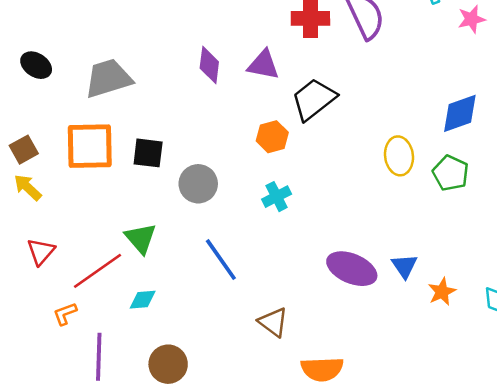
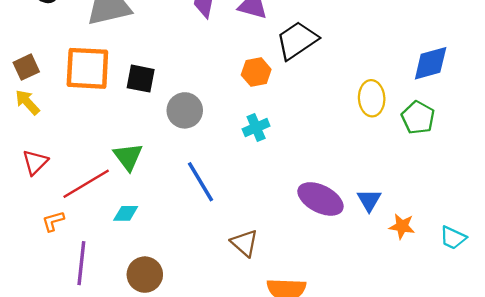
orange star: (442, 292) -> (402, 226), turned 30

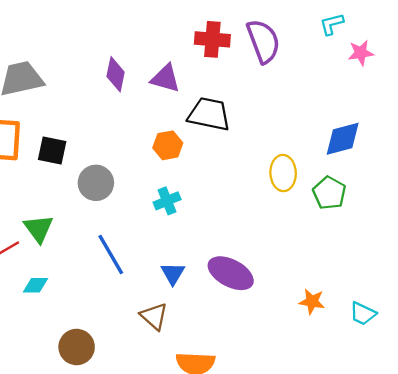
black trapezoid: (297, 40) -> (209, 114), turned 45
blue triangle: (369, 200) -> (173, 274), moved
brown circle: (145, 275) -> (77, 347), moved

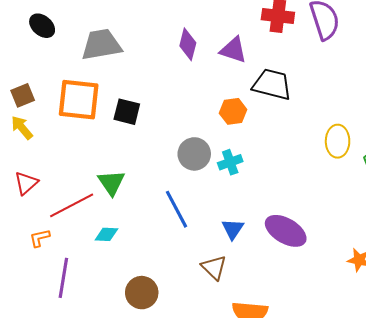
gray circle: (96, 183) -> (194, 154), moved

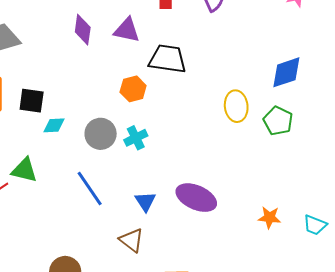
green triangle: (111, 183) -> (24, 170), turned -36
cyan diamond: (106, 234) -> (54, 125), moved

